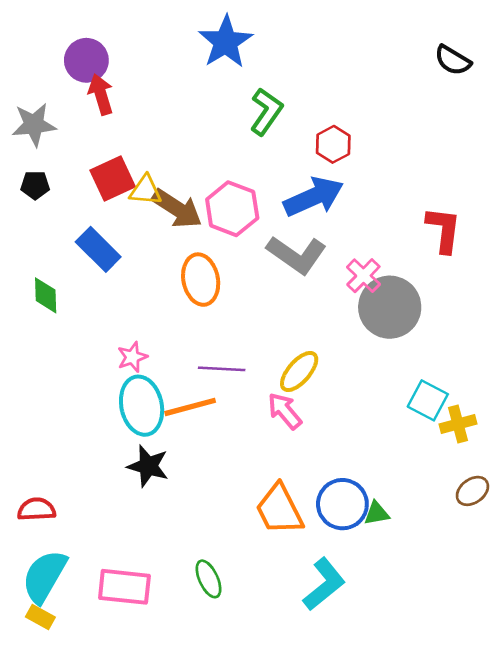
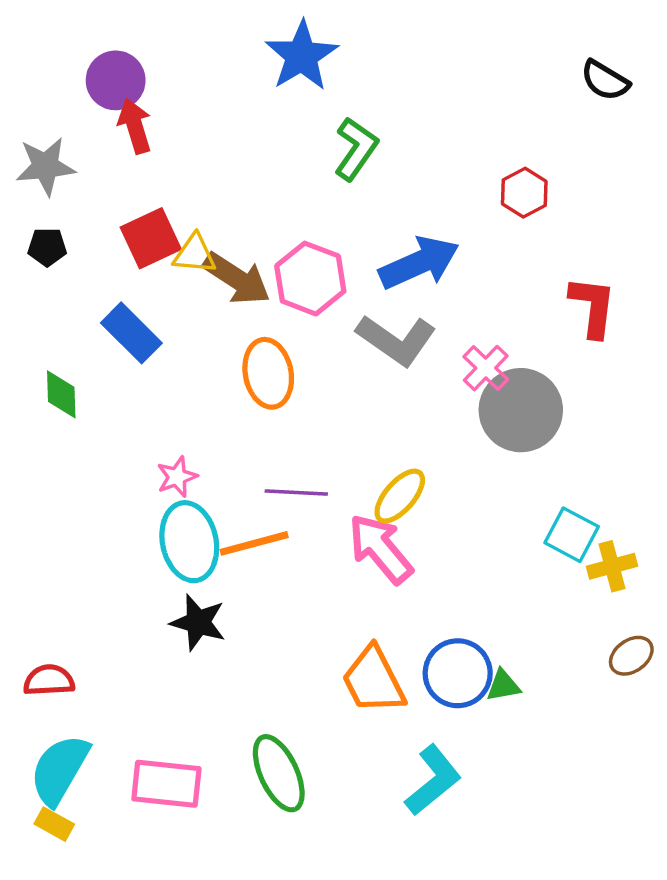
red hexagon: (333, 144) -> (524, 193), moved
pink arrow: (285, 411) -> (380, 549), size x1.4
green ellipse: (209, 579) -> (279, 773), size x1.5

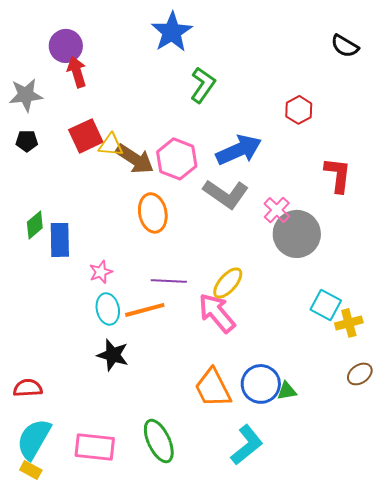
blue rectangle: (131, 333) -> (60, 240), moved, turned 44
green diamond: (61, 394) -> (35, 225), turned 52
cyan ellipse: (189, 542) -> (108, 309), size x0.7

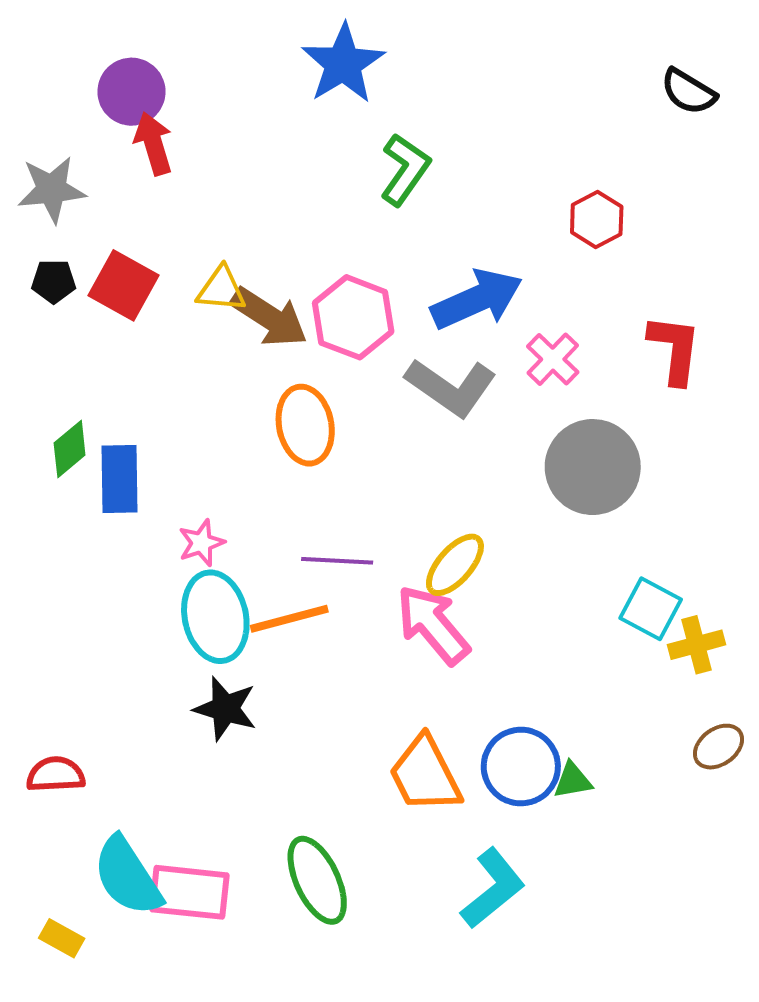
red square: (86, 136) -> (123, 285), moved, turned -36
pink cross: (277, 210) -> (553, 359), moved
cyan ellipse: (108, 309) -> (215, 617), size x1.4
cyan semicircle: (34, 439) -> (127, 876), moved, turned -63

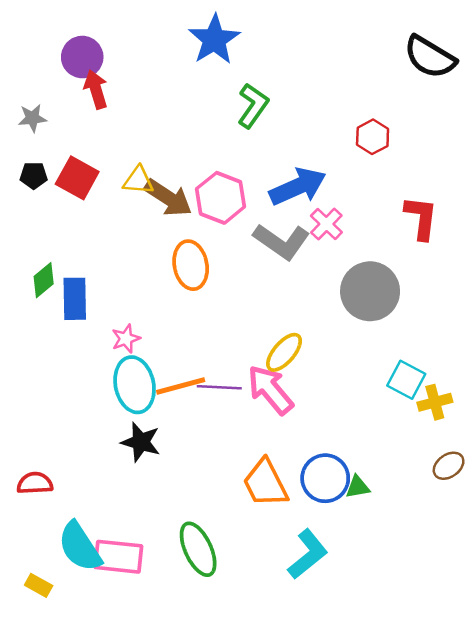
black semicircle: (689, 92) -> (430, 57), size x1.5
gray star: (52, 189) -> (32, 118), size x0.7
pink cross: (553, 359) -> (326, 224), moved
purple line: (337, 561) -> (219, 387), moved

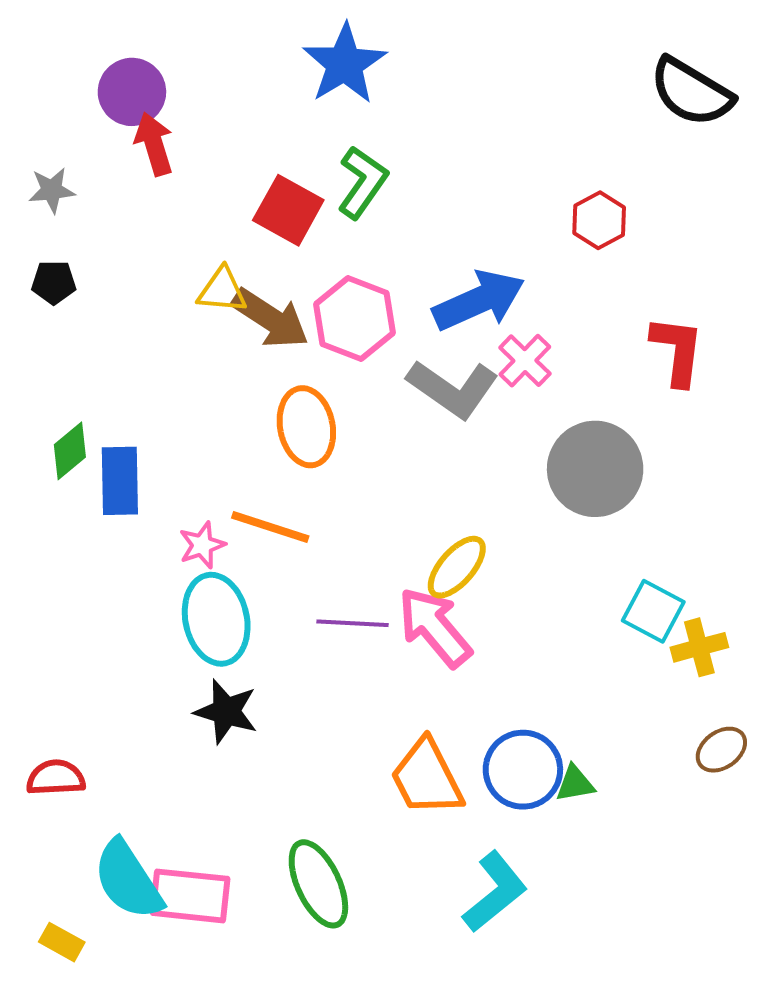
green L-shape: (253, 106) -> (363, 182), moved
red square: (77, 178) -> (288, 210), moved
orange line: (181, 386) -> (270, 527), moved, turned 33

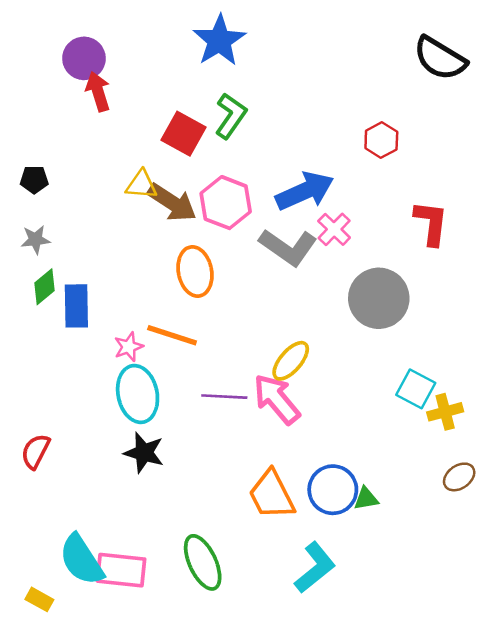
gray star: (52, 190) -> (35, 240), moved
red semicircle: (56, 778) -> (35, 451), moved, turned -60

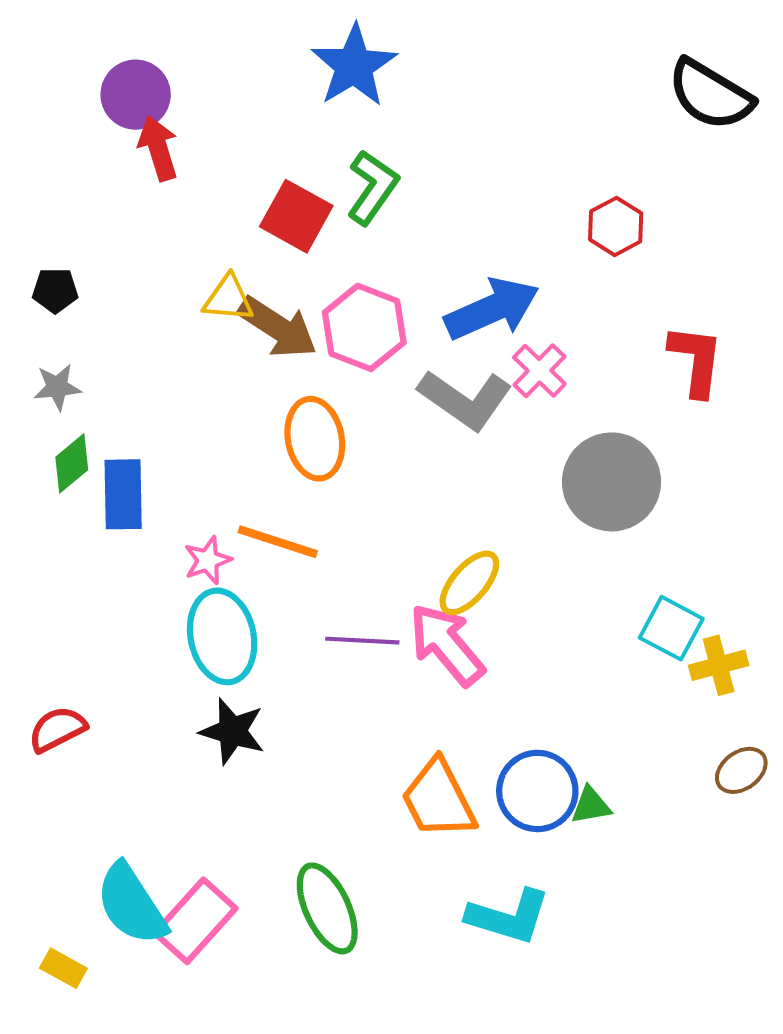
red semicircle: (35, 451) -> (57, 729), turned 36
cyan L-shape: (315, 568) -> (508, 917), turned 56
pink rectangle: (121, 570) -> (195, 921), turned -54

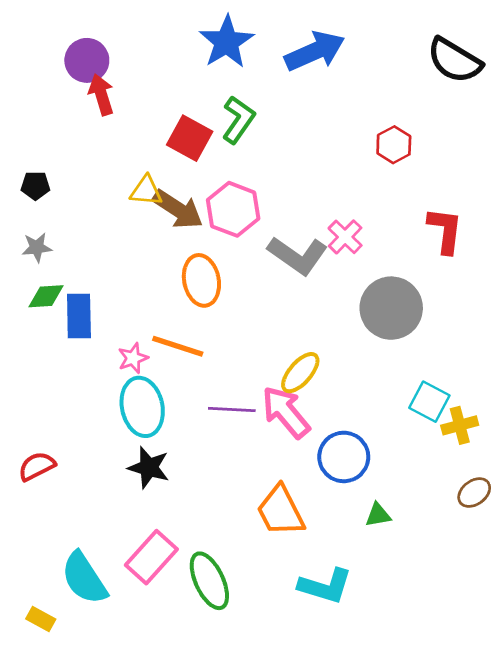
blue arrow: (492, 309) -> (315, 51), moved
green diamond: (72, 463) -> (46, 296), turned 36
blue circle: (537, 791) -> (344, 457), moved
pink rectangle: (195, 921) -> (151, 557), moved

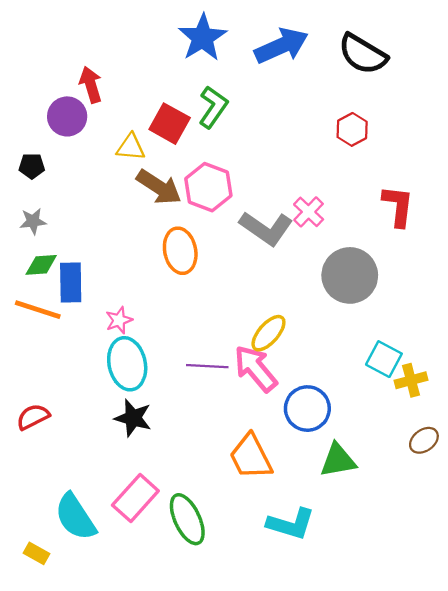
purple circle: (87, 60) -> (67, 116), moved
black semicircle: (454, 60) -> (363, 54), moved
yellow triangle: (146, 191) -> (131, 147), moved
orange line: (178, 346) -> (38, 310), moved
green triangle: (378, 515) -> (338, 460), size x1.6

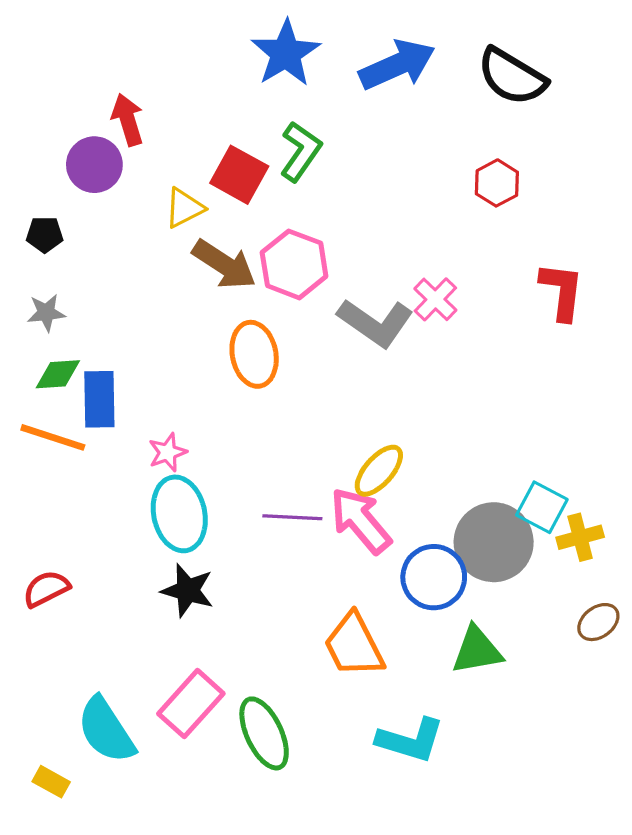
yellow triangle: (131, 147) -> (184, 208), turned -32
gray circle: (350, 275) -> (494, 542), moved

